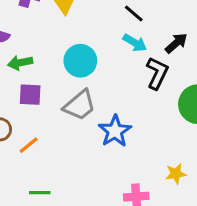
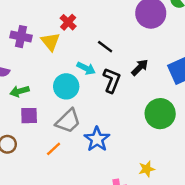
cyan arrow: (135, 43) -> (86, 68), moved
black L-shape: (157, 73) -> (112, 80), moved
orange line: (29, 145) -> (54, 149), moved

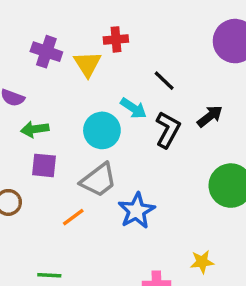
red cross: (68, 22) -> (116, 39), turned 35

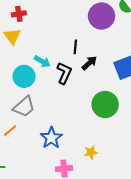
red cross: (116, 39) -> (19, 14), moved
black line: (164, 81) -> (75, 47), moved, turned 56
blue star: (137, 211) -> (51, 138), moved

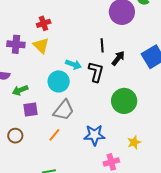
green circle: (105, 105) -> (124, 101), moved
blue star: (51, 138) -> (94, 135), turned -30

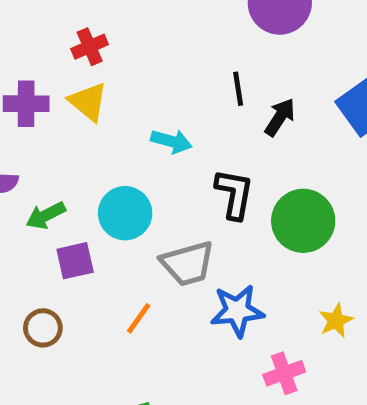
black L-shape: (96, 72) -> (234, 194), moved
cyan circle: (59, 81) -> (125, 213), moved
gray trapezoid: (64, 110) -> (188, 263), moved, turned 40

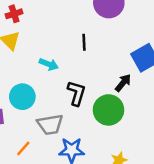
black arrow: (280, 117) -> (123, 83), moved

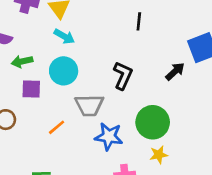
cyan arrow: (49, 64) -> (64, 36), moved
green circle: (108, 110) -> (153, 122), moved

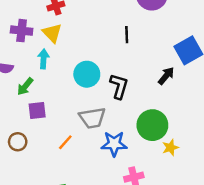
cyan arrow: (64, 36) -> (43, 59), moved, turned -108
green arrow: (22, 61) -> (25, 87), turned -30
cyan circle: (64, 71) -> (87, 74), moved
yellow star: (159, 155) -> (170, 148), moved

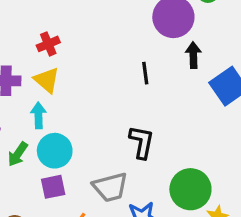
cyan circle: (87, 74) -> (55, 151), moved
black arrow: (166, 76) -> (193, 55), moved, turned -36
purple square: (37, 110) -> (53, 187), moved

